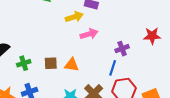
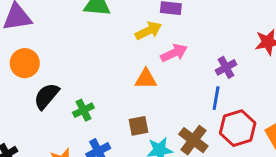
brown square: (51, 63) -> (138, 126), moved
orange triangle: (72, 65) -> (146, 79), moved

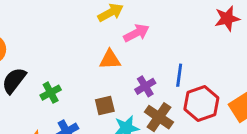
purple cross: (226, 67) -> (145, 86), moved

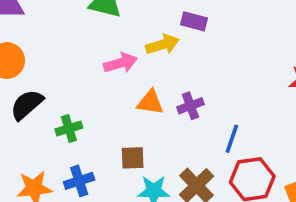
pink arrow: (136, 33) -> (121, 63), moved
purple cross: (145, 86) -> (190, 106), moved

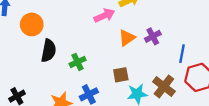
orange triangle: (150, 102) -> (127, 38), turned -36
black semicircle: (27, 105) -> (49, 51), turned 150

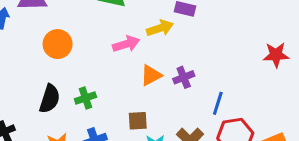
orange circle: (32, 24) -> (58, 44), moved
black semicircle: (49, 51) -> (50, 99), moved

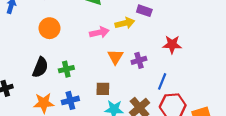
red star: (276, 55) -> (172, 45), moved
orange triangle: (151, 75) -> (115, 57), turned -35

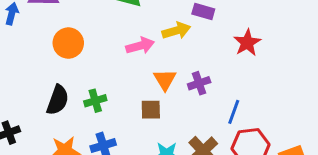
red star: (172, 45) -> (247, 43), moved, turned -30
brown square: (103, 89) -> (151, 110), moved

